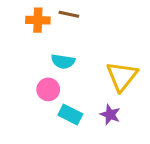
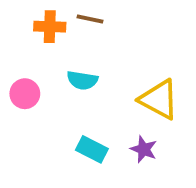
yellow triangle: (122, 76) -> (159, 99), turned -40
pink circle: (48, 89) -> (25, 94), moved

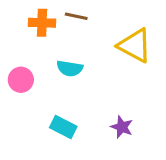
yellow triangle: (159, 99) -> (135, 46), moved
cyan rectangle: (92, 149) -> (63, 127), moved

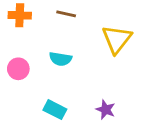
orange cross: (42, 23) -> (20, 15), moved
yellow triangle: (135, 46) -> (117, 39), turned 40

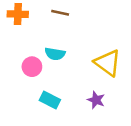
yellow triangle: (117, 39) -> (108, 63), moved, turned -32
pink circle: (18, 69) -> (32, 67), moved

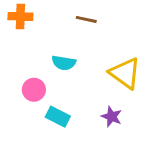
brown line: (60, 13) -> (86, 19), moved
pink circle: (32, 67) -> (34, 90), moved

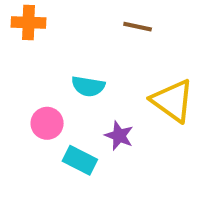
brown line: (86, 19) -> (138, 27), moved
purple star: (112, 117) -> (119, 136), moved

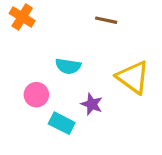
orange cross: (29, 22) -> (22, 17), turned 30

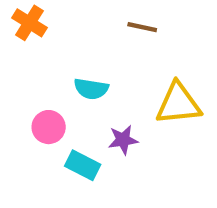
yellow triangle: (133, 77) -> (178, 104), turned -42
purple star: (92, 104) -> (123, 140), turned -30

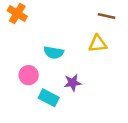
brown line: (142, 27) -> (107, 16), moved
yellow triangle: (178, 104) -> (98, 44), moved, size x0.7

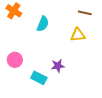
cyan semicircle: (54, 52) -> (43, 24), moved, turned -77
pink circle: (29, 75) -> (15, 60), moved

